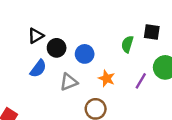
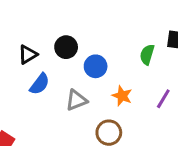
black triangle: (36, 36) -> (28, 55), moved
black circle: (57, 48) -> (66, 47), moved

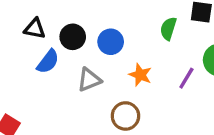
black circle: (66, 47) -> (73, 37), moved
black triangle: (28, 55) -> (35, 29), turned 42

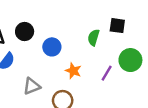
black circle: (73, 37) -> (25, 32), moved
gray triangle: (89, 80) -> (32, 86), moved

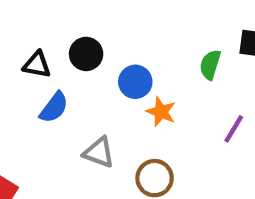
orange star: (73, 71) -> (161, 112), moved
gray triangle: (32, 86) -> (99, 152), turned 42

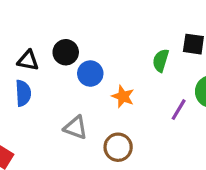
blue circle: (135, 82) -> (90, 74), moved
blue semicircle: (54, 107) -> (23, 93), moved, turned -40

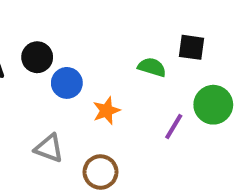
green semicircle: (161, 60) -> (152, 67), turned 90
orange star: (123, 96) -> (106, 111), turned 30

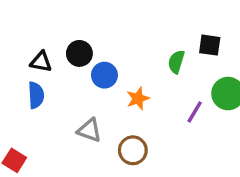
green semicircle: (152, 67) -> (176, 62), turned -90

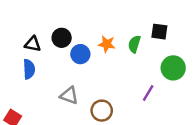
orange star: (138, 99) -> (107, 44), moved, turned 30
purple line: (195, 112) -> (148, 93), moved

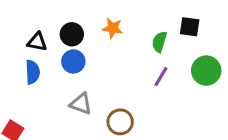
orange star: (107, 44) -> (113, 28), moved
blue circle: (80, 54) -> (73, 61), moved
purple line: (148, 93) -> (161, 77), moved

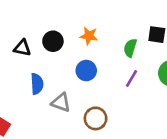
blue circle: (73, 61) -> (86, 71), moved
blue semicircle: (33, 72) -> (37, 84), moved

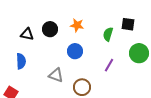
purple line: (131, 79) -> (109, 65), moved
blue semicircle: (37, 84) -> (21, 61), moved

